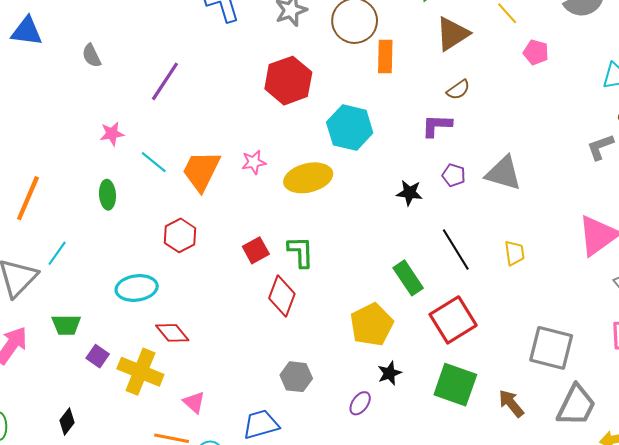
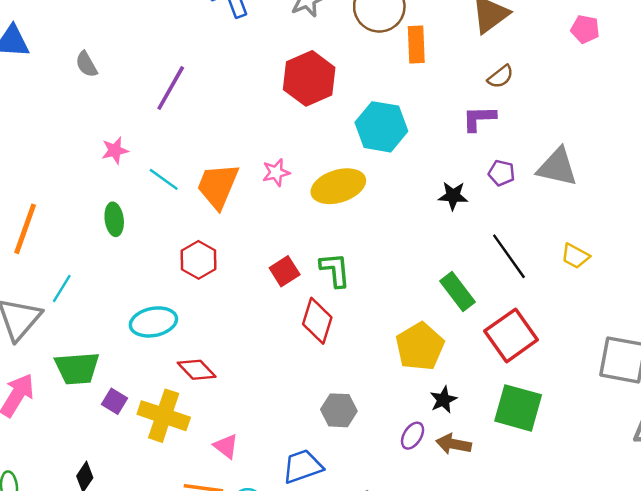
yellow trapezoid: (515, 253) -> (575, 256), turned 130
green trapezoid: (66, 325) -> (77, 368), size x1.4
brown arrow: (511, 403) -> (454, 444), moved, turned -36

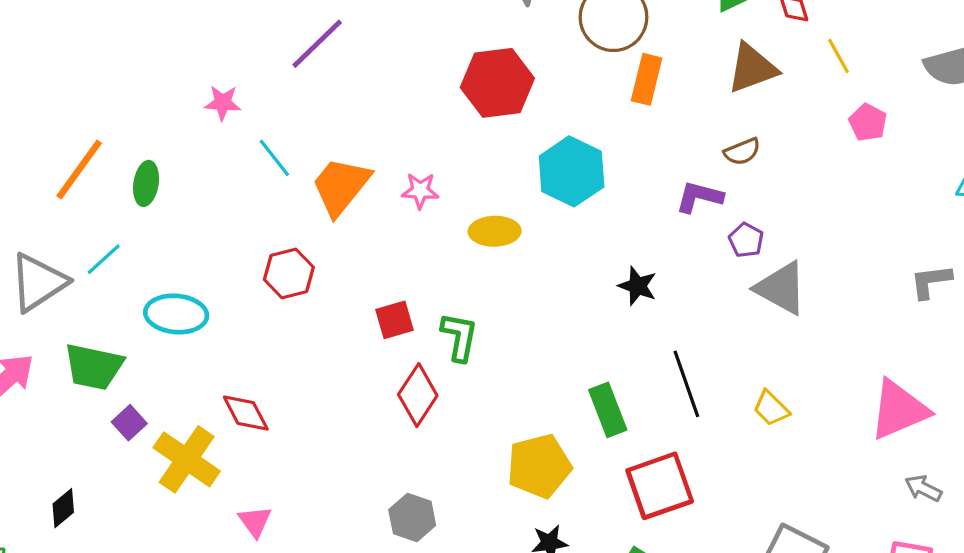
purple pentagon: (501, 173) -> (746, 240), moved
yellow ellipse: (338, 186) -> (495, 231), size x0.7
green ellipse: (114, 219) -> (146, 183), moved
cyan ellipse: (153, 322) -> (176, 314), moved

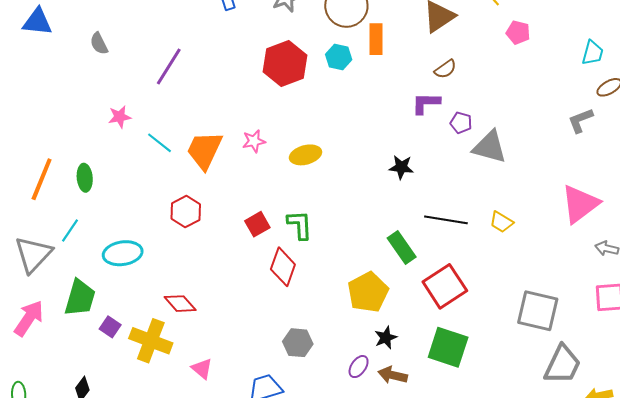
cyan hexagon: (572, 171) -> (339, 57), moved, size x0.6
green trapezoid: (94, 367) -> (80, 298), turned -72
black line: (686, 384) -> (446, 220), turned -48

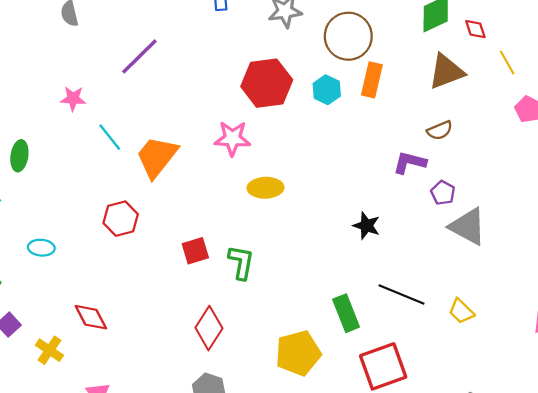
pink star: (254, 141) -> (232, 138), moved, size x1.4
cyan ellipse: (123, 253) -> (41, 248), size x0.6
red diamond: (283, 267) -> (209, 328), moved
yellow cross: (151, 341) -> (49, 350), size x0.6

